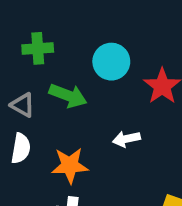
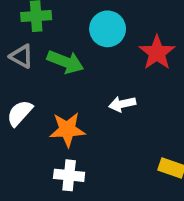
gray triangle: (23, 105) -> (22, 56), moved
white semicircle: (21, 148) -> (20, 113), turned -148

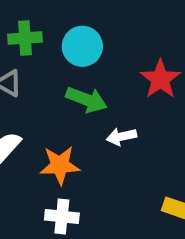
cyan circle: (108, 29) -> (82, 46), moved
green arrow: (65, 62) -> (86, 100), moved

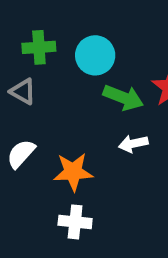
green arrow: (86, 100) -> (123, 98), moved

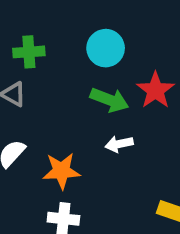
cyan circle: (95, 55) -> (106, 48), moved

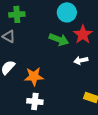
cyan circle: (106, 48) -> (67, 12), moved
white arrow: (119, 144) -> (81, 60), moved

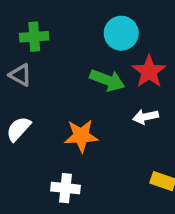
orange star: (34, 76) -> (81, 136), moved

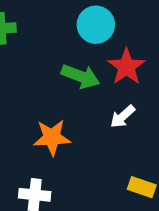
white arrow: (146, 117) -> (123, 116), turned -30

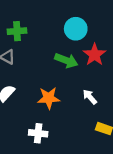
white arrow: (123, 116) -> (90, 97), moved, turned 91

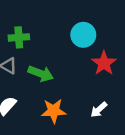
green arrow: (66, 60) -> (41, 74), moved
white arrow: (90, 97) -> (99, 110), turned -91

